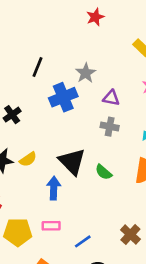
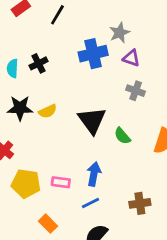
black line: (38, 67) -> (57, 15), moved
purple triangle: (111, 98) -> (131, 58), moved
blue arrow: (54, 188) -> (94, 174), moved
brown cross: (130, 235) -> (140, 203), turned 30

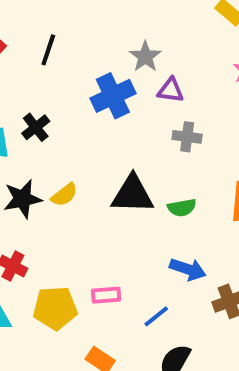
black triangle: (92, 120) -> (132, 194), turned -40
green semicircle: (122, 136) -> (182, 208), turned -48
blue arrow: (94, 174) -> (188, 269), moved, turned 110

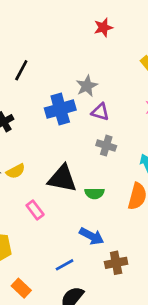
pink rectangle: (106, 295) -> (35, 210), moved, turned 48

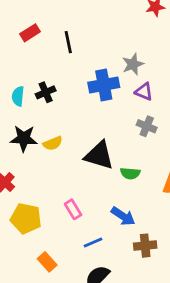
black line: (21, 70) -> (68, 42), turned -45
pink rectangle: (35, 210) -> (73, 209), moved

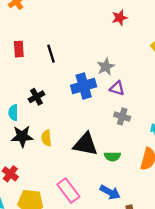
red rectangle: (30, 33) -> (19, 49), turned -56
cyan semicircle: (18, 96) -> (13, 113), moved
yellow semicircle: (53, 143) -> (46, 138), turned 112
pink rectangle: (73, 209) -> (68, 191), size x1.5

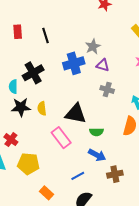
black cross: (36, 97) -> (33, 73), size x1.5
green semicircle: (112, 156) -> (97, 132), moved
pink rectangle: (68, 191) -> (61, 138), moved

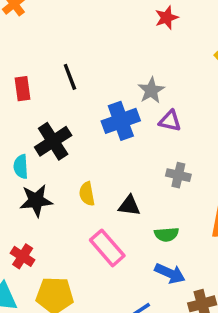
red rectangle: (18, 32) -> (23, 89), moved
gray cross: (107, 90) -> (178, 175), moved
yellow semicircle: (42, 108) -> (87, 194), moved
black triangle: (76, 114) -> (129, 206), size x0.6

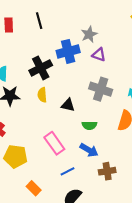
black cross: (53, 141) -> (41, 68), moved
gray cross: (178, 175) -> (101, 89), size x1.5
pink rectangle: (107, 248) -> (54, 143), moved

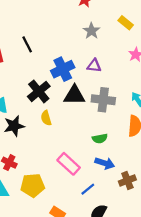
gray star: (89, 34) -> (91, 31), moved
black triangle: (68, 105) -> (74, 95), moved, size x1.5

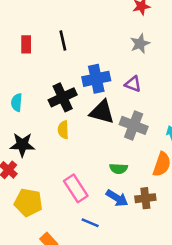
black star: (14, 126) -> (22, 145), moved
brown cross: (127, 180) -> (145, 198), moved
blue line: (88, 189) -> (90, 223), turned 48

